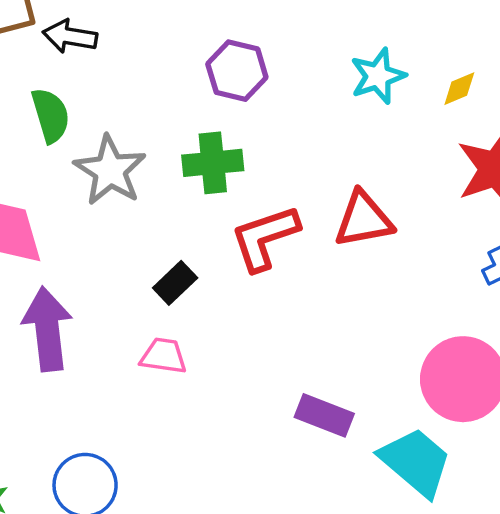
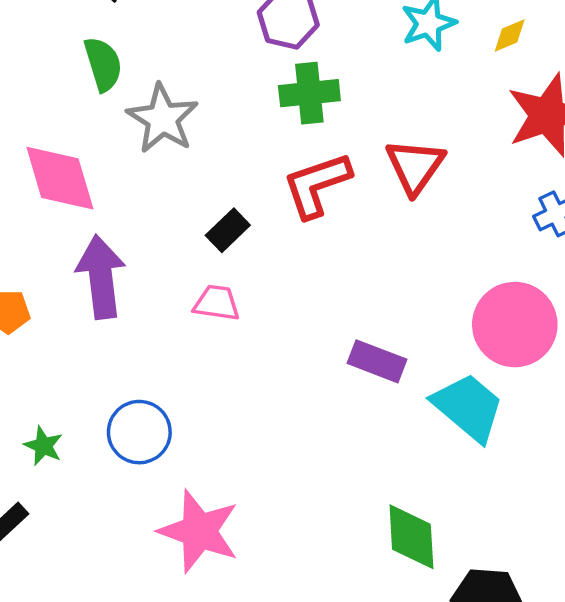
green cross: (213, 163) -> (309, 93), moved
red triangle: (364, 219) -> (415, 166), turned -44

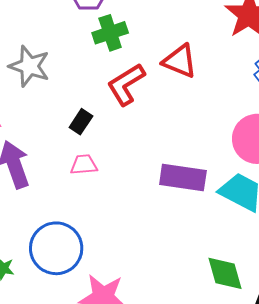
red triangle: (415, 166) -> (180, 61), turned -30
purple rectangle: (377, 361) -> (183, 177), size x1.4
blue circle: (139, 432) -> (56, 248), size x1.4

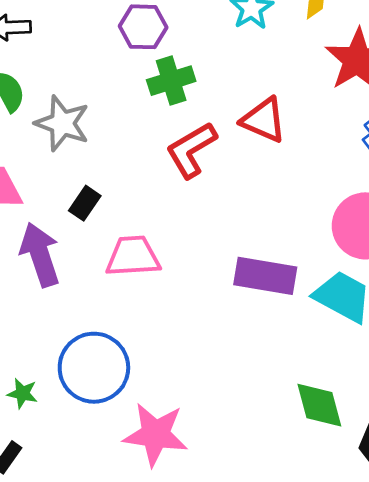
black rectangle: (81, 122) -> (85, 203), moved
pink trapezoid: (84, 165) -> (133, 256), size x1.5

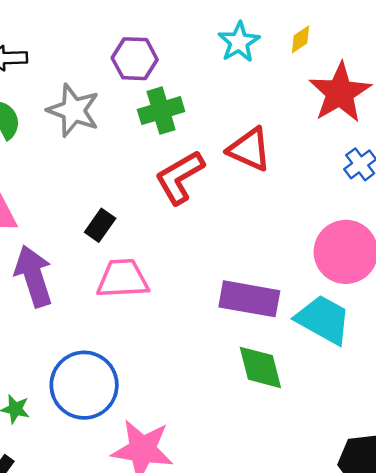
gray star: (62, 123) -> (73, 110), moved
black rectangle: (85, 203) -> (100, 225), moved
green diamond: (319, 405) -> (260, 367), moved

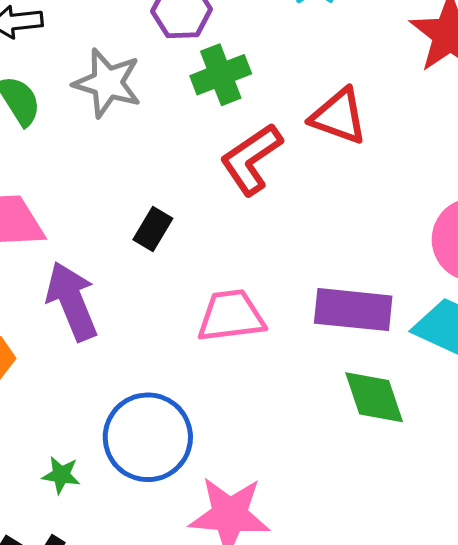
pink trapezoid: (123, 279) -> (231, 316), moved

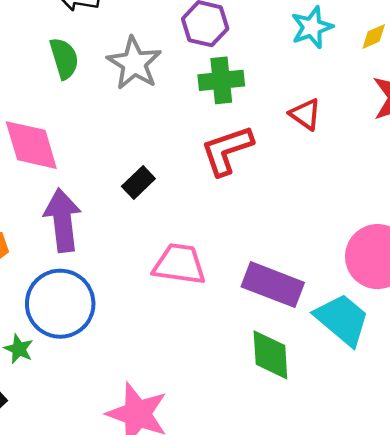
red triangle: (339, 116) -> (305, 114), moved, size x0.7
blue circle: (148, 437) -> (60, 304), moved

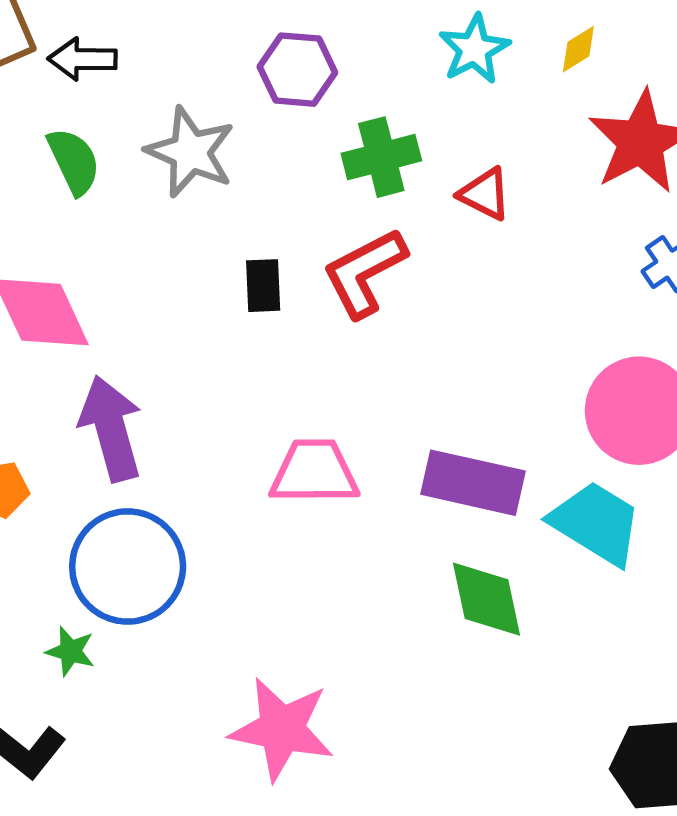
green cross: (221, 80) -> (381, 157), moved
black rectangle: (138, 183) -> (263, 286), moved, turned -40

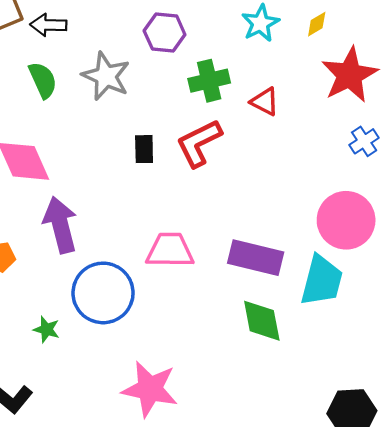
cyan trapezoid: (596, 523) -> (322, 281), turned 72
blue circle: (128, 567) -> (103, 293), moved
green star: (70, 651) -> (47, 329), moved

